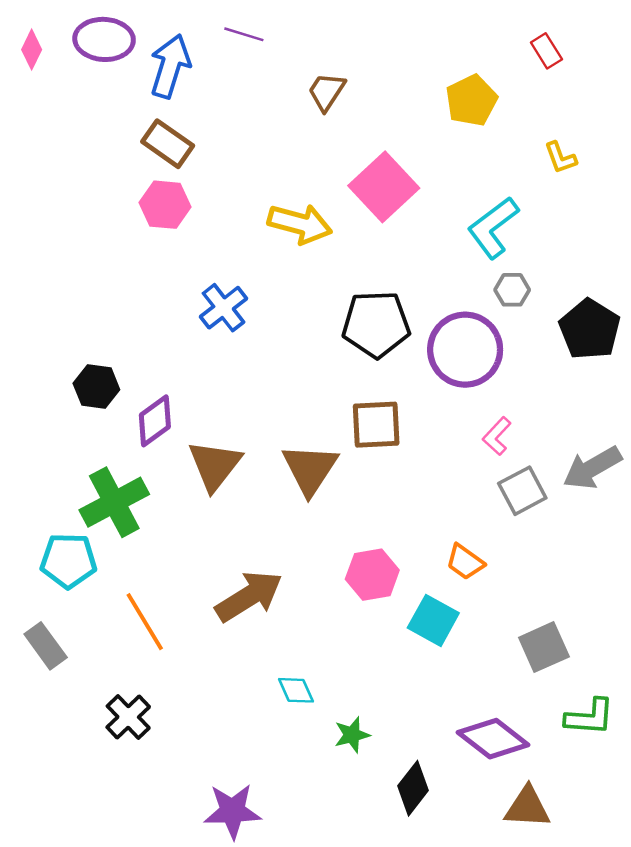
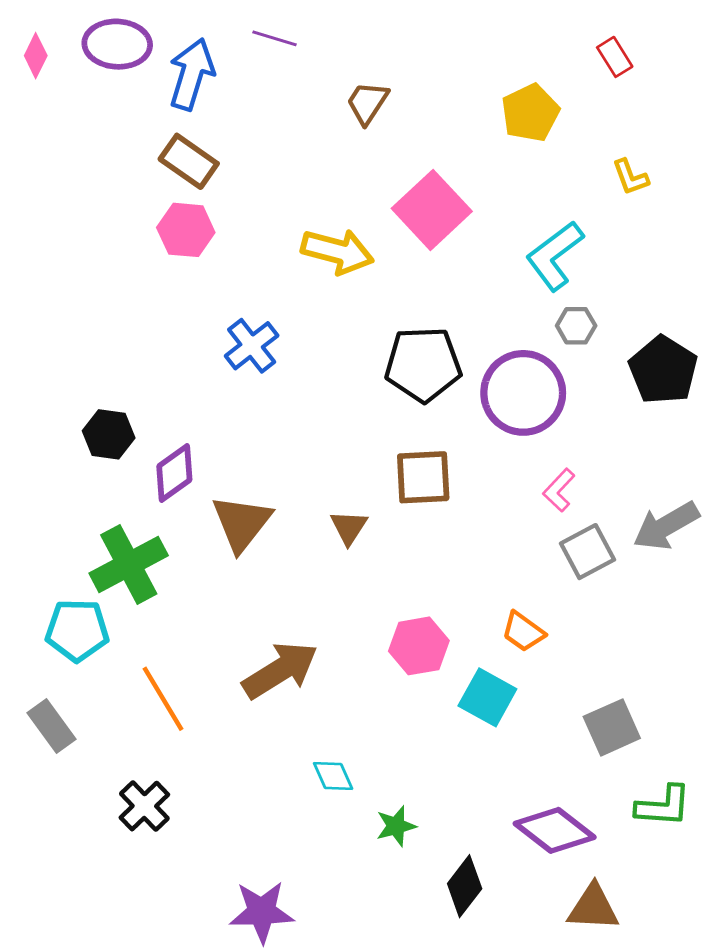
brown triangle: (310, 469) -> (349, 527), size x0.6

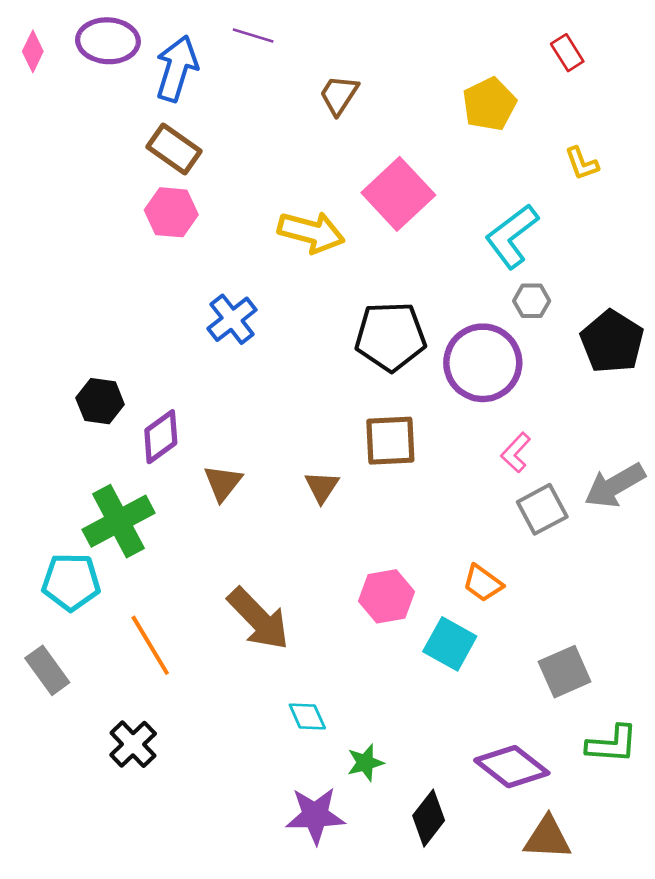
brown triangle: (242, 523) -> (223, 483), size x0.7
brown arrow: (280, 670) -> (258, 619), turned 78
purple star: (262, 912) -> (315, 815), moved

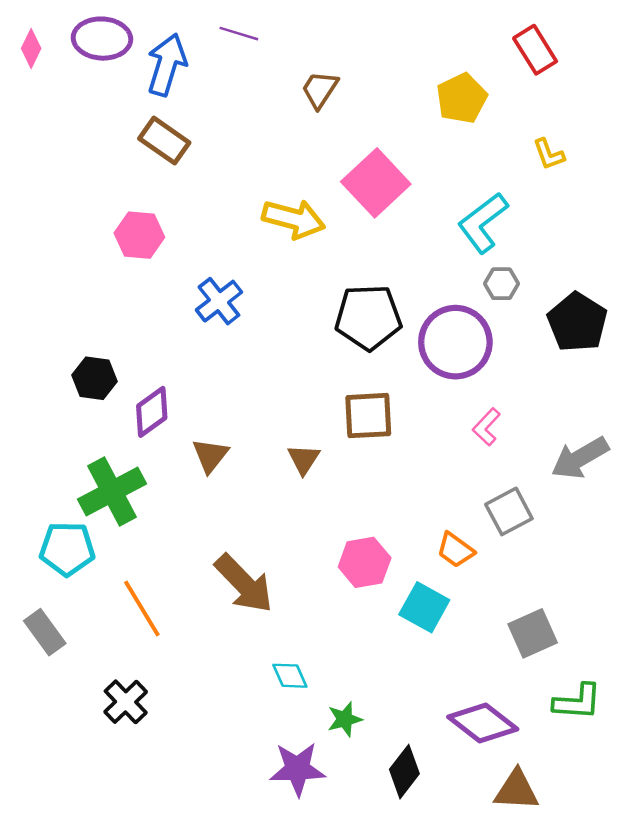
red rectangle: (567, 53) -> (535, 50), size x1.4
pink hexagon: (171, 212) -> (139, 235), moved
gray square: (542, 509) -> (509, 511), moved

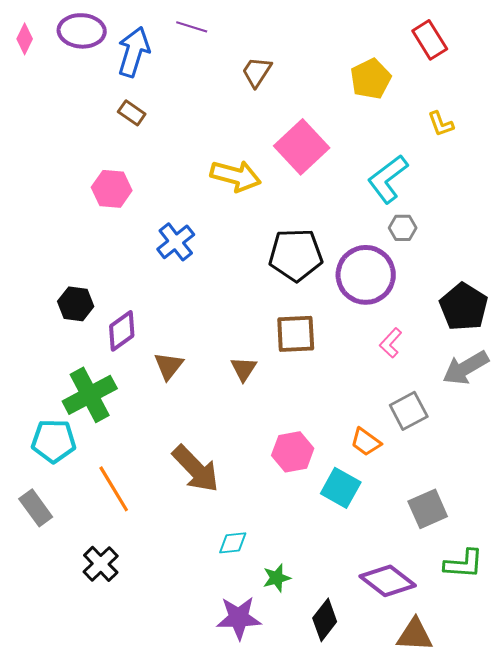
brown rectangle: (164, 141) -> (132, 113), size x0.7
black pentagon: (577, 322) -> (464, 307), moved
cyan diamond: (290, 676) -> (233, 543), turned -72

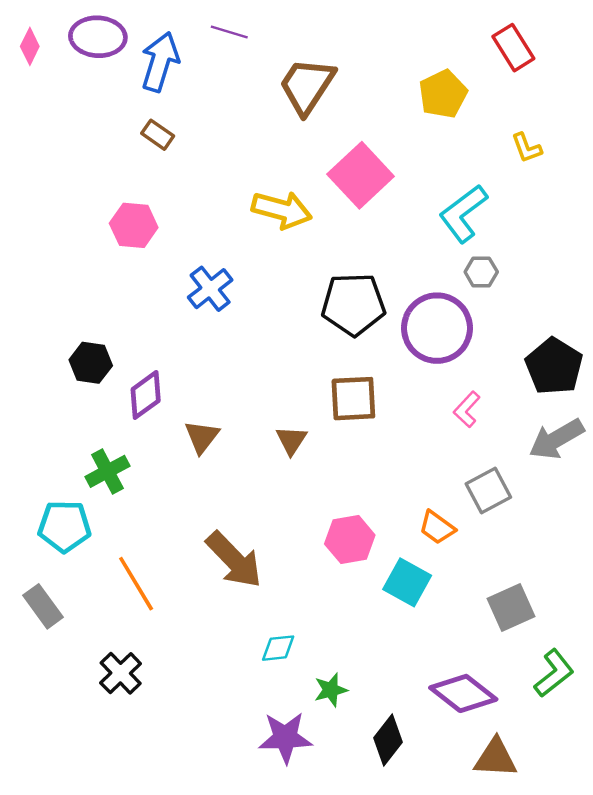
brown trapezoid: (257, 72) -> (307, 86), size x1.6
green cross: (90, 395) -> (107, 471), size x0.7
green L-shape: (464, 564) -> (554, 673), turned -42

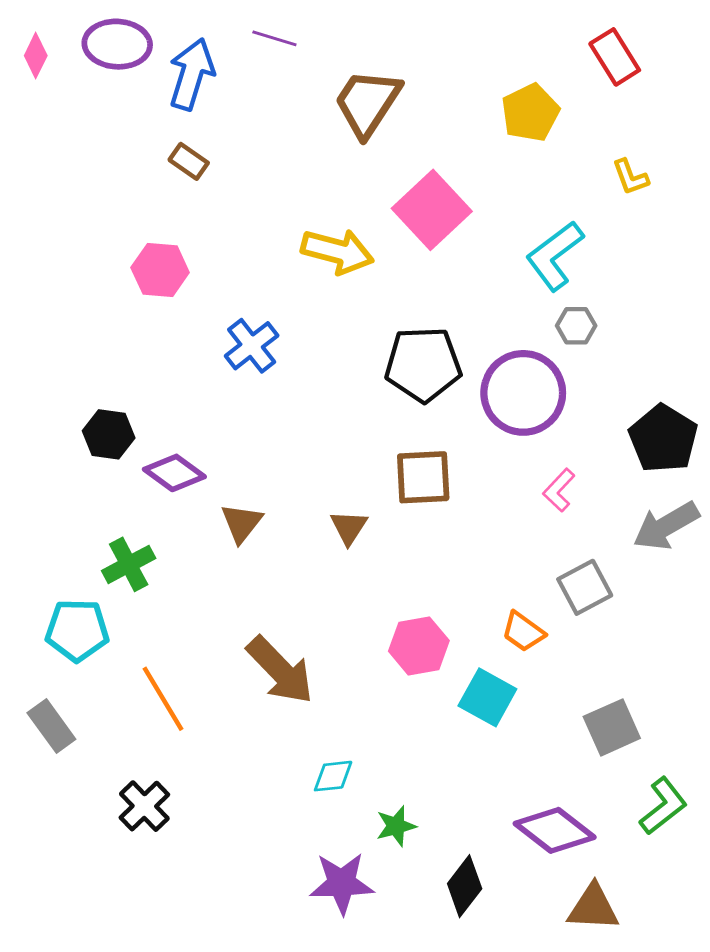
purple diamond: (146, 395) -> (174, 473), turned 72

